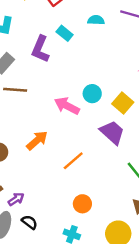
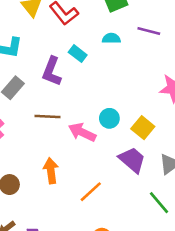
brown line: (15, 90) -> (47, 116), moved
orange arrow: (37, 140) -> (51, 171), turned -55

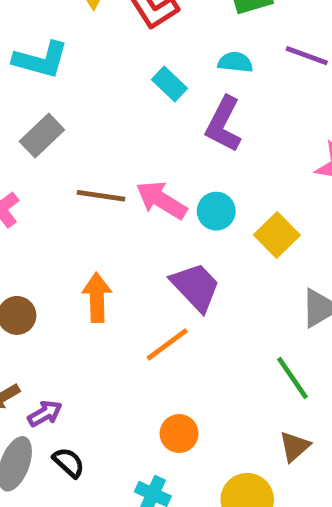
purple L-shape: (52, 71) -> (224, 124), moved
pink arrow: (82, 132) -> (161, 200), moved
purple trapezoid: (132, 160) -> (196, 287), moved

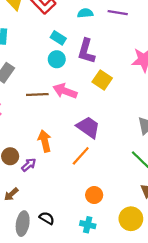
cyan semicircle: (235, 62) -> (85, 13), moved
cyan circle: (216, 211) -> (57, 59), moved
yellow square: (277, 235) -> (102, 80), moved
purple arrow: (45, 414) -> (29, 165), moved

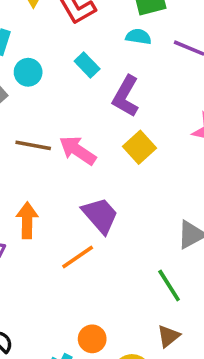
cyan circle: (57, 59) -> (28, 72), moved
orange circle: (94, 195) -> (92, 339), moved

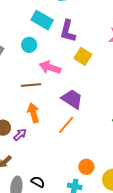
cyan rectangle: (87, 65) -> (42, 20), size x1.5
cyan circle: (28, 72) -> (29, 45), moved
brown line: (33, 145) -> (31, 85), moved

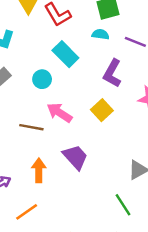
purple L-shape: (68, 31) -> (112, 73), moved
orange arrow: (33, 113) -> (39, 170), moved
orange line: (66, 125) -> (27, 212), moved

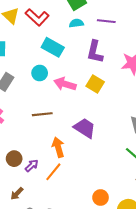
pink arrow: (59, 113) -> (65, 84), moved
orange line: (27, 212) -> (53, 172), moved

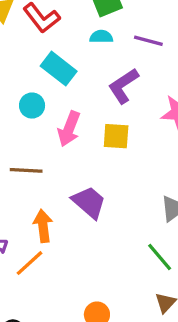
purple L-shape: (95, 52) -> (123, 86), turned 35
pink arrow: (65, 84) -> (69, 129), turned -95
yellow square: (95, 84) -> (116, 136), turned -36

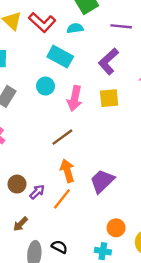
cyan semicircle: (101, 37) -> (75, 28), moved
brown line: (26, 170) -> (62, 137), moved, turned -30
purple trapezoid: (89, 202) -> (102, 181), moved, turned -76

